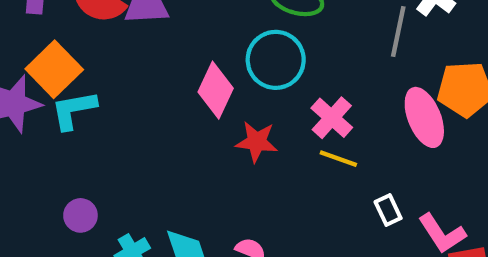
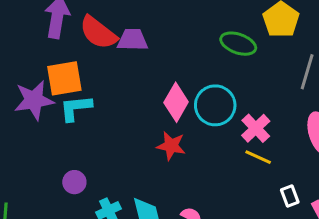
cyan circle: (276, 60) -> (215, 105), moved
orange square: (54, 69) -> (64, 78), turned 30
red star: (257, 142) -> (171, 146), moved

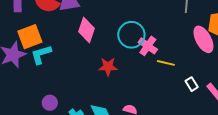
pink diamond: (176, 102) -> (87, 30), moved
pink cross: (256, 128) -> (148, 46), moved

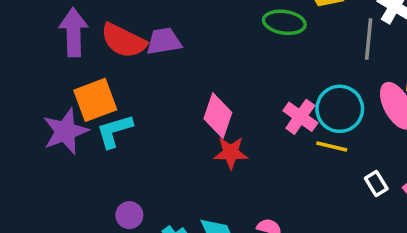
pink diamond: (87, 30) -> (218, 116), moved
cyan circle: (131, 35) -> (340, 109), moved

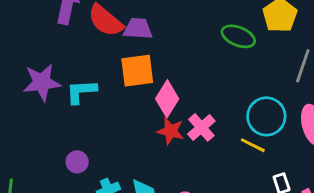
orange square: (95, 100) -> (137, 71), moved
pink cross: (300, 117) -> (201, 127), moved

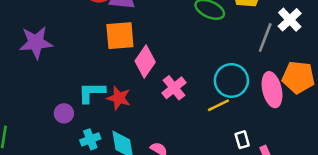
cyan L-shape: (81, 91) -> (92, 92), moved
red star: (171, 131) -> (119, 98), moved
yellow line: (253, 145) -> (218, 105), turned -55

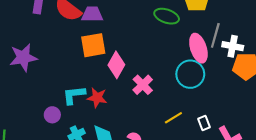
white cross: (290, 20) -> (233, 46), moved, turned -30
pink ellipse: (272, 90) -> (198, 48), moved
yellow line: (218, 105) -> (173, 118), moved

